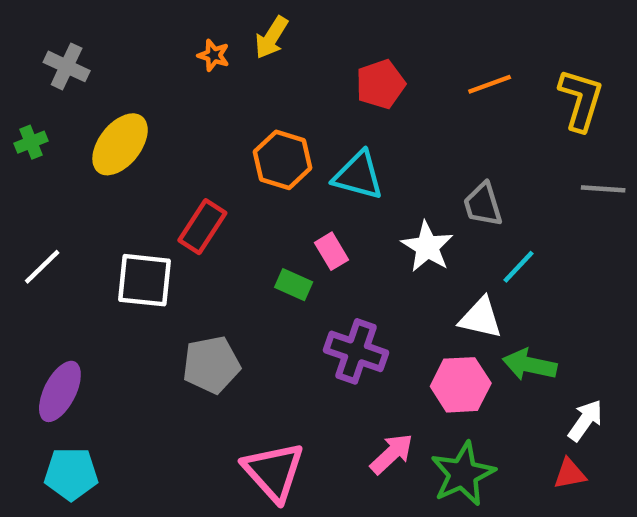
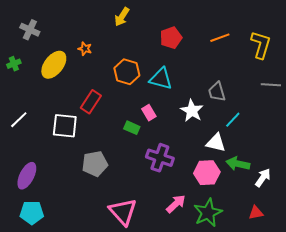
orange star: (214, 55) -> (85, 49), moved
white arrow: (585, 420) -> (263, 178), moved

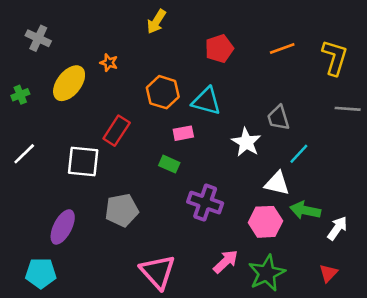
green cross: (14, 64) -> (20, 95), moved
pink rectangle: (149, 113) -> (183, 133), moved, turned -70
purple ellipse: (27, 176) -> (63, 227), moved
red triangle: (256, 213) -> (328, 273), turned -35

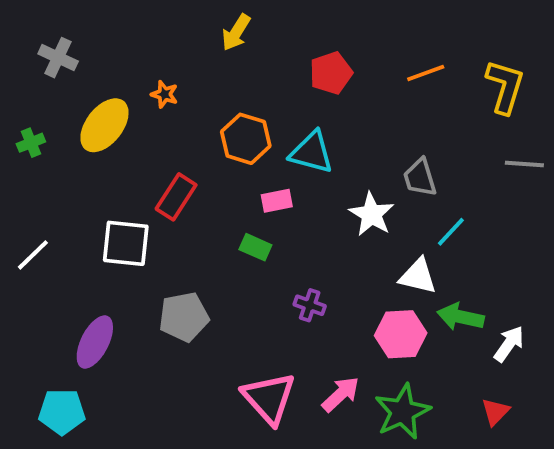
white line: (24, 154) -> (33, 255), moved
purple cross: (205, 203) -> (310, 305), size x0.6
pink triangle: (158, 272) -> (269, 398), moved

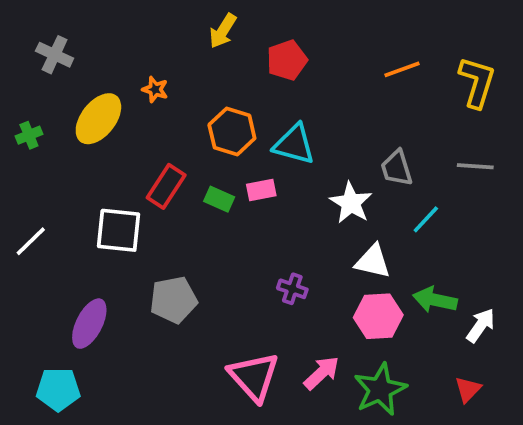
red pentagon: (331, 73) -> (287, 60), moved
gray line: (524, 164) -> (475, 166), moved
green rectangle: (255, 247) -> (219, 199), moved
white triangle: (418, 276) -> (373, 261), moved

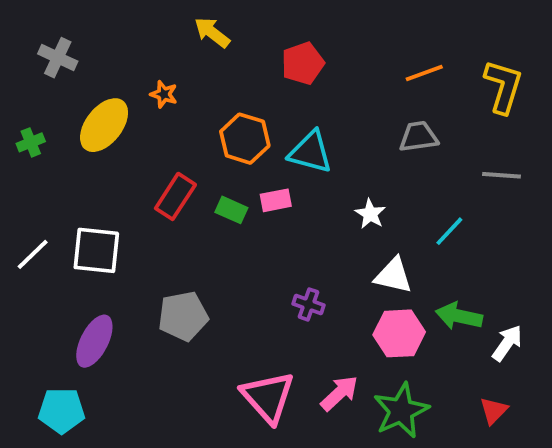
yellow arrow: (223, 31) -> (212, 32), moved, turned 96
gray trapezoid: (397, 168) -> (418, 137), moved, turned 99
white star: (351, 203) -> (370, 214), size x0.7
white square: (119, 230) -> (96, 250), moved

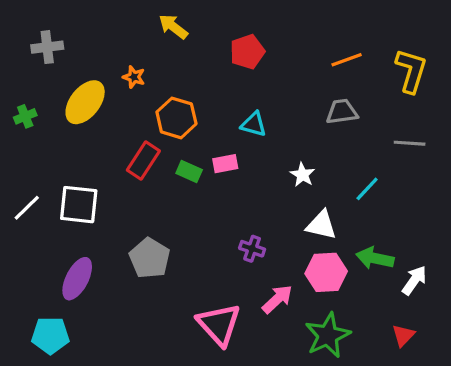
gray cross: (58, 58) -> (47, 47), turned -32
orange hexagon: (245, 139) -> (176, 118), moved
cyan triangle: (310, 152) -> (254, 124), size x0.7
gray pentagon: (183, 316) -> (150, 258), turned -30
pink arrow: (339, 393) -> (277, 299), moved

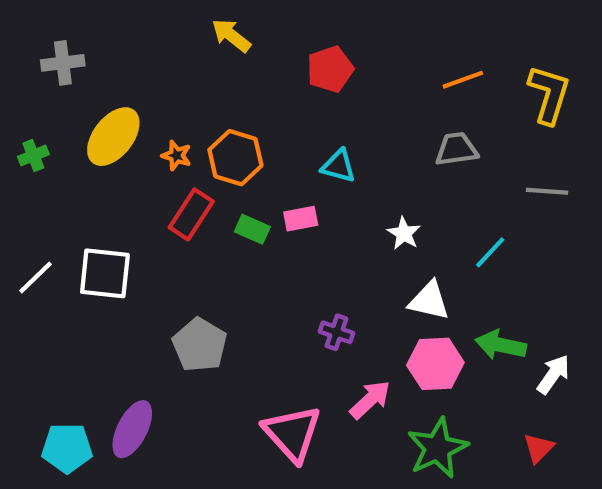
orange star: (134, 77) -> (176, 155), moved
purple ellipse: (77, 279) -> (132, 429), moved

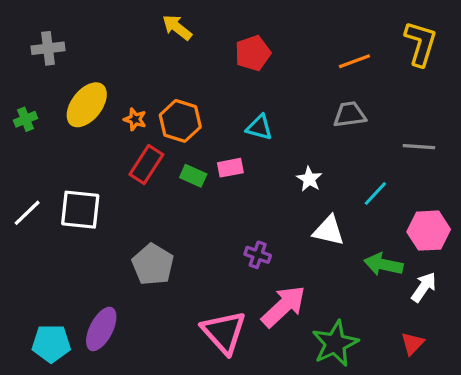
yellow L-shape: (549, 94) -> (421, 44), moved
pink hexagon: (435, 364) -> (429, 231), moved
pink arrow: (370, 400) -> (283, 306), size x1.4

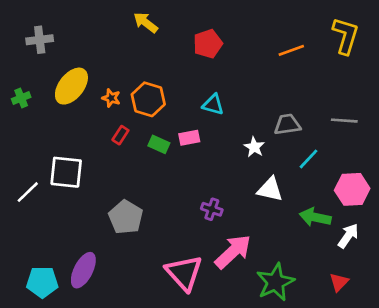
gray trapezoid: (350, 114) -> (287, 124), moved
red rectangle: (146, 164) -> (120, 135), size x0.6
white line: (27, 213) -> (28, 192), moved

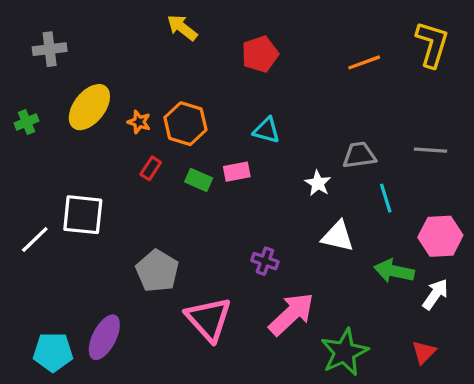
cyan line: (308, 159) -> (386, 198), turned -60
pink triangle: (184, 273) -> (209, 319), moved

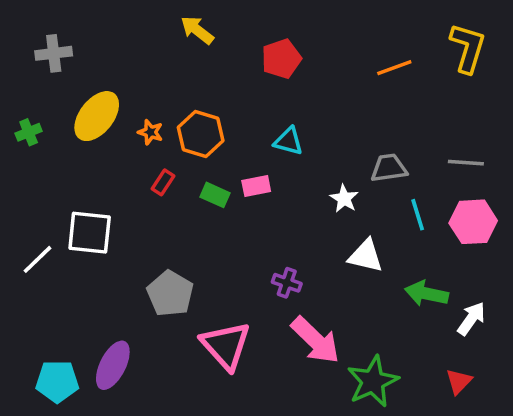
pink hexagon: (440, 236) -> (473, 222), moved
pink arrow: (291, 314) -> (315, 340), turned 87

